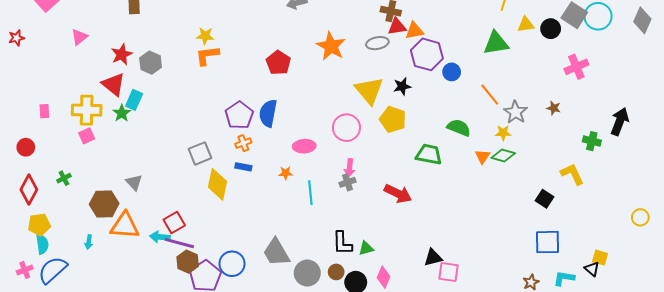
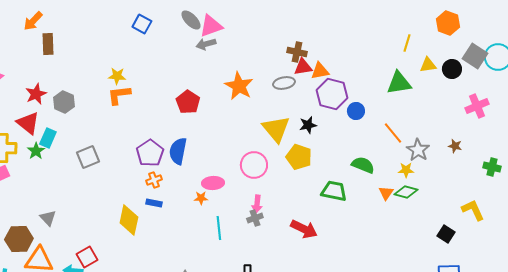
green cross: (592, 141) -> (492, 167), moved
gray square: (200, 153) -> (88, 157), moved
orange star: (286, 173) -> (201, 198), moved

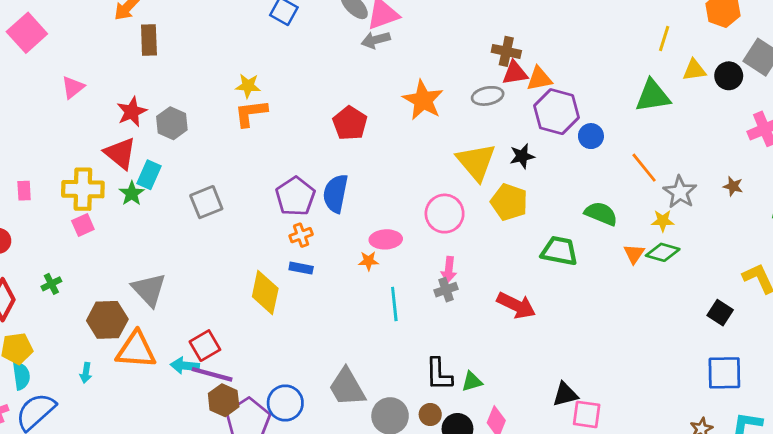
gray triangle: (48, 218) -> (149, 290), size x1.5

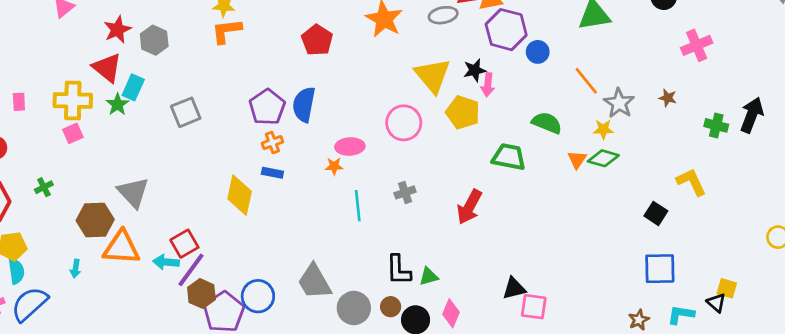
pink arrow: (449, 270) -> (488, 85), moved
red arrow: (516, 305) -> (469, 207), turned 92
purple line: (212, 374) -> (191, 270), turned -69

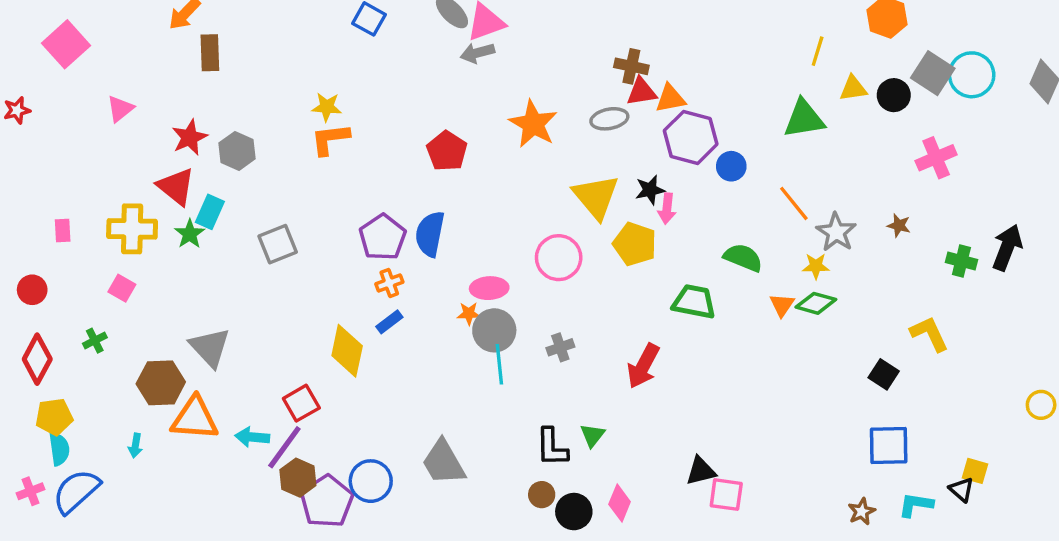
pink square: (73, 133) -> (122, 288), moved, turned -36
blue rectangle: (272, 173) -> (389, 322), turned -48
red square: (184, 244) -> (301, 403), moved
green triangle: (429, 276) -> (592, 435), moved, turned -36
gray circle: (354, 308) -> (494, 330), moved

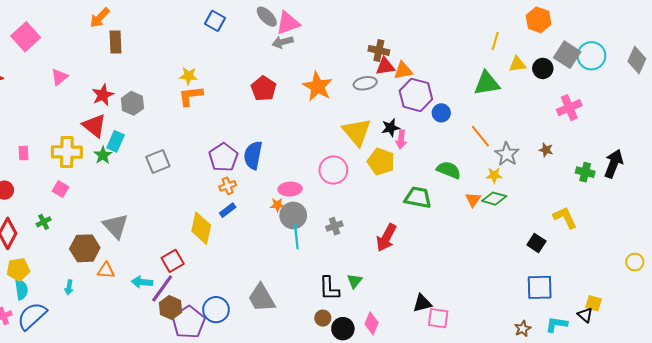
red pentagon: (447, 151) -> (264, 89), moved
orange triangle: (195, 418) -> (106, 270), size x0.6

